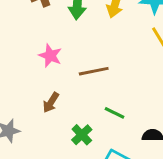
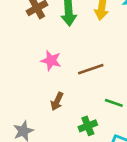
green cross: (82, 135) -> (88, 126), turned 30

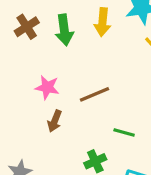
brown arrow: (57, 101) -> (55, 121), moved

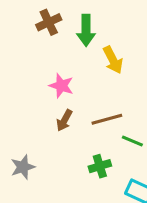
yellow arrow: (103, 22) -> (113, 60), moved, turned -40
brown line: (94, 94) -> (107, 119), moved

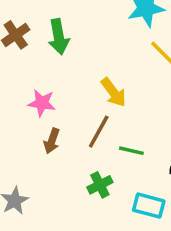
yellow arrow: (113, 60) -> (113, 92), moved
brown line: (107, 119) -> (99, 132), turned -36

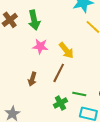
pink star: (42, 103) -> (40, 46), moved
green line: (131, 151) -> (79, 94), moved

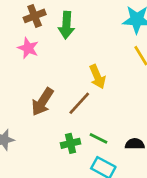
pink star: (40, 46) -> (28, 48), moved
brown arrow: (32, 79) -> (42, 102), size x1.5

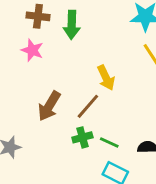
brown cross: (35, 16) -> (38, 16), turned 30
green cross: (70, 143) -> (82, 137), moved

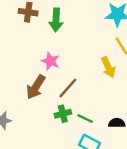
pink star: (32, 50) -> (50, 61), moved
yellow arrow: (106, 78) -> (108, 67), moved

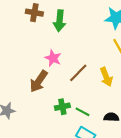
yellow arrow: (108, 67) -> (106, 77), moved
brown line: (68, 88) -> (78, 73), moved

